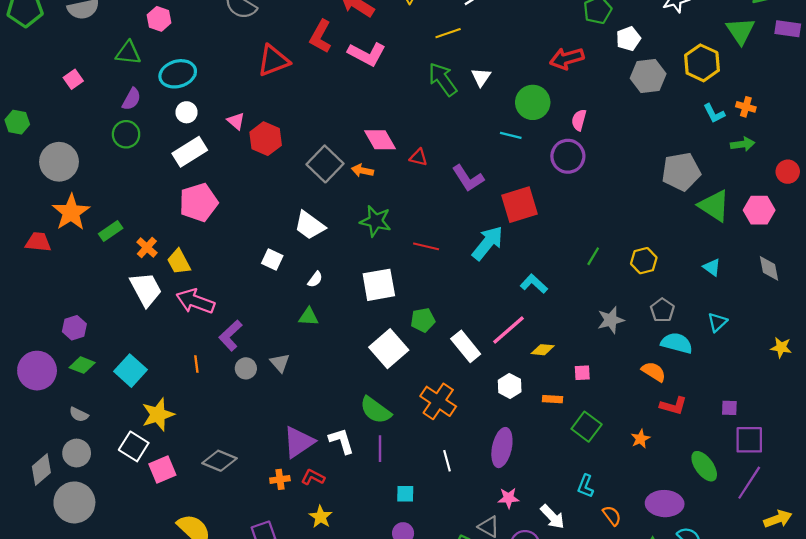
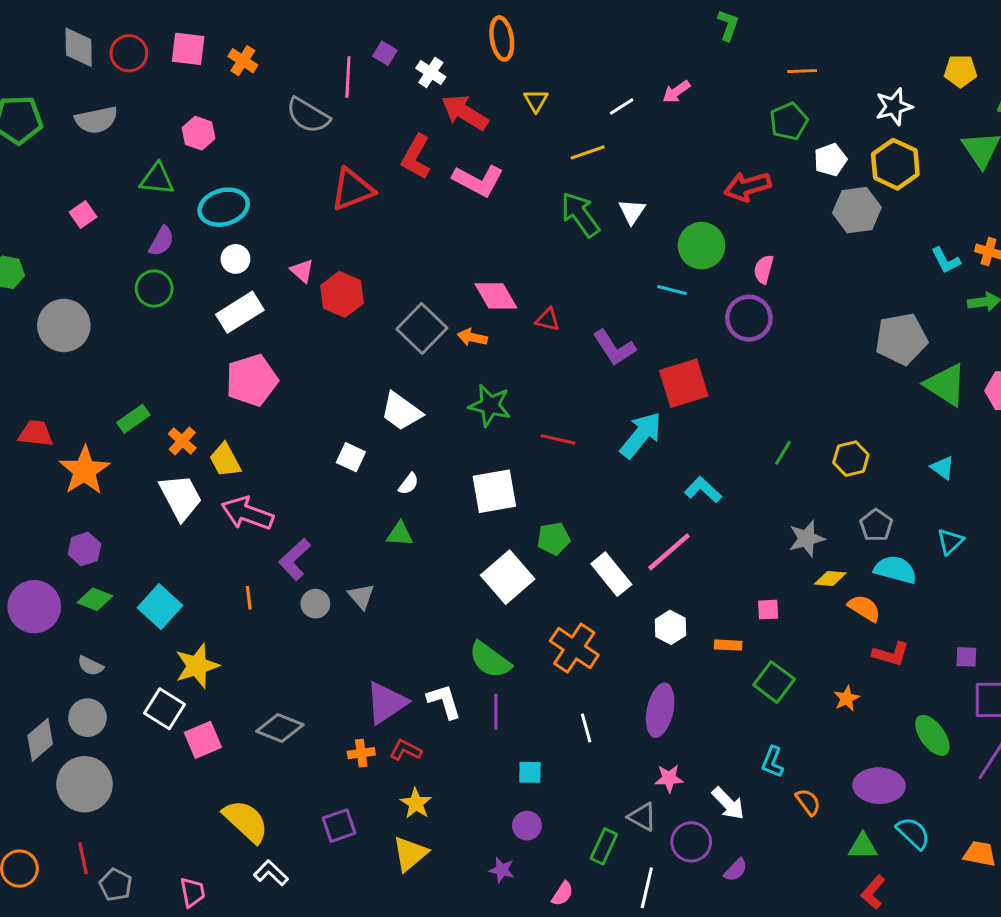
yellow hexagon: (702, 63) -> (895, 164), moved
orange star: (71, 212) -> (85, 471), moved
yellow diamond: (543, 350) -> (830, 579), moved

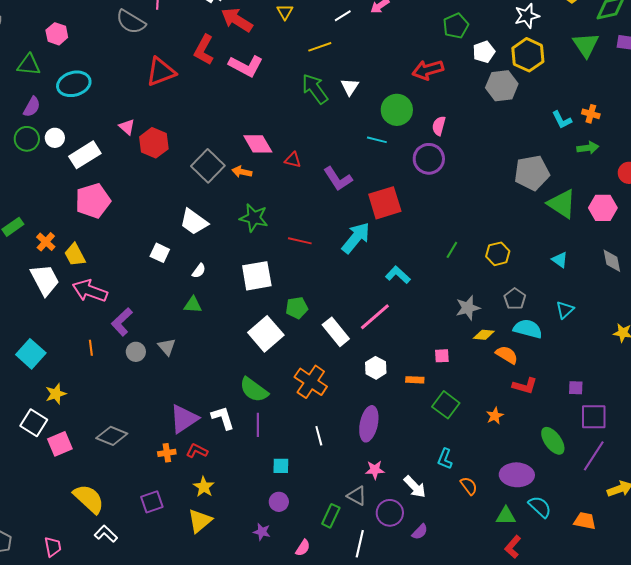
white circle: (235, 259) -> (55, 138), moved
yellow star: (197, 666) -> (56, 394), size x0.7

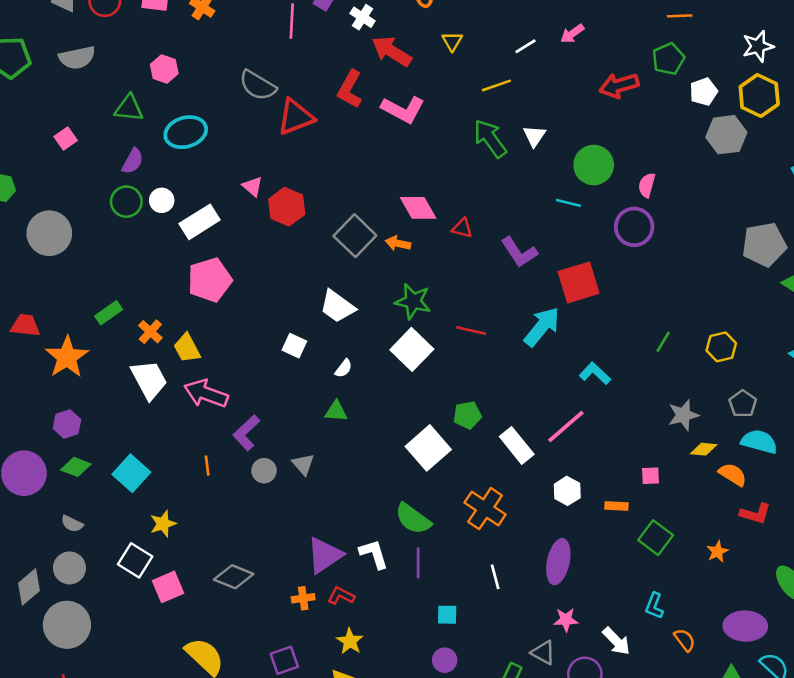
gray semicircle: (131, 22) -> (258, 85), moved
red arrow: (428, 70) -> (619, 85), moved
white square: (257, 276) -> (412, 349), moved, turned -36

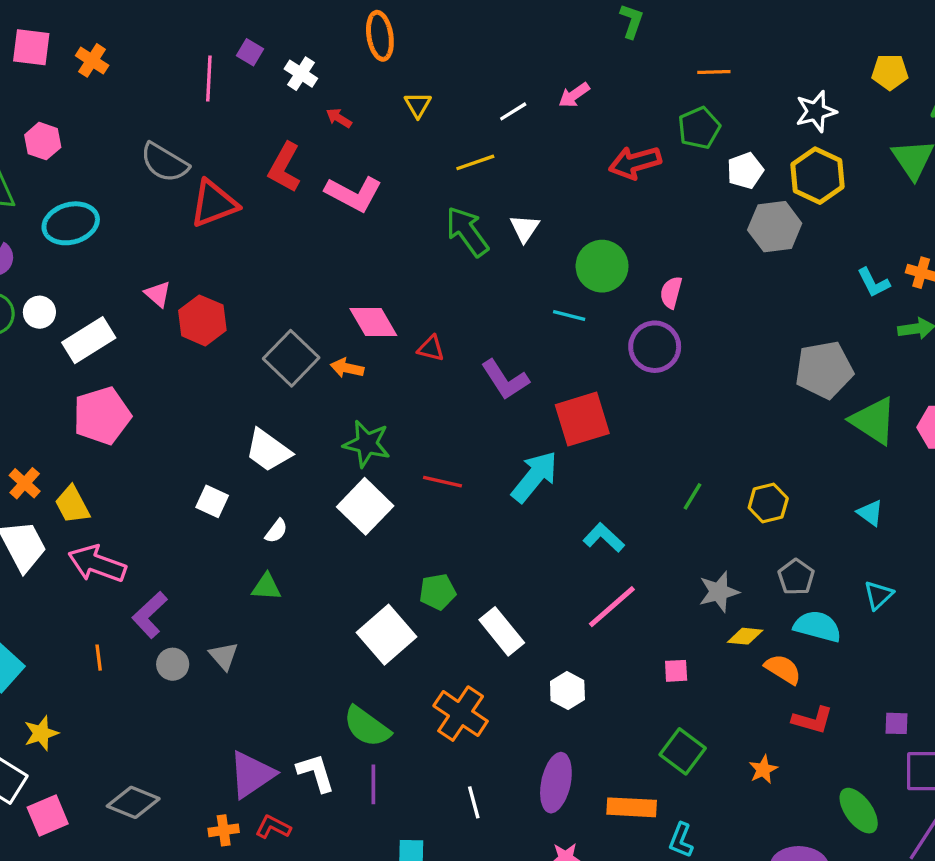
red arrow: (392, 51) -> (339, 118), size x0.5
pink line: (566, 426) -> (612, 607), moved
orange rectangle: (616, 506) -> (632, 807), moved, size x1.6

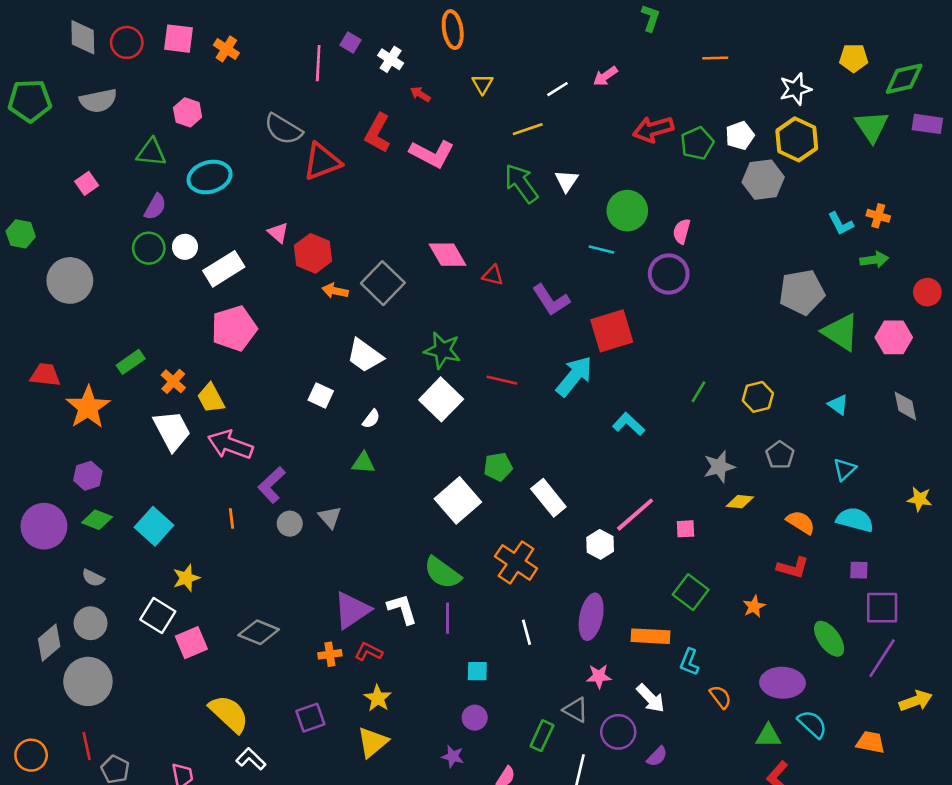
green pentagon: (699, 128) -> (697, 143), moved
orange arrow: (347, 368) -> (335, 291), moved
pink line: (612, 607) -> (635, 515), moved
cyan semicircle: (818, 626) -> (855, 520), moved
orange semicircle: (783, 669) -> (801, 522), moved

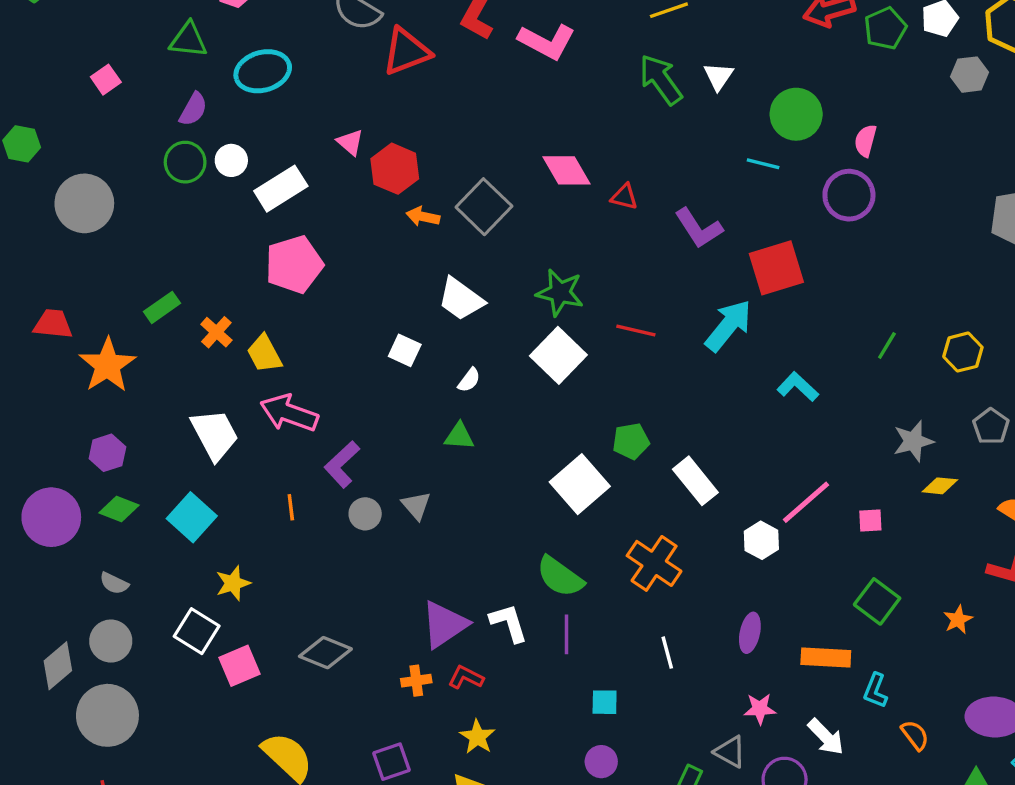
gray hexagon: (763, 180) -> (970, 75), size x0.7
white trapezoid: (172, 431) -> (215, 435), moved
purple ellipse: (591, 617) -> (750, 633), size x0.7

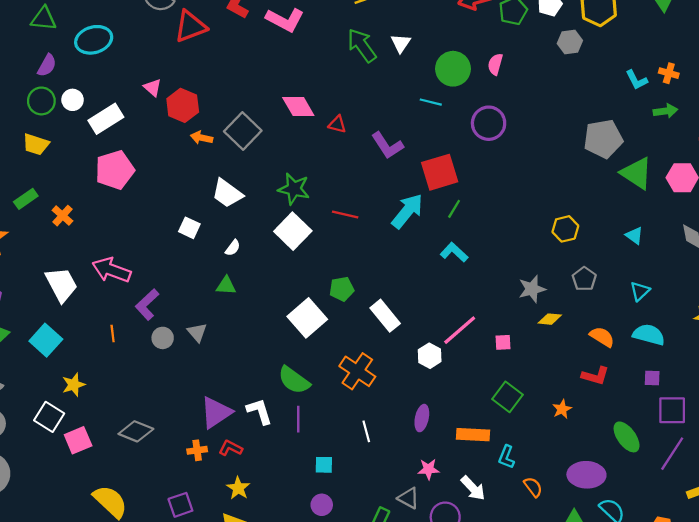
pink semicircle: (865, 141) -> (495, 64), moved
green line: (887, 345) -> (454, 209), moved
yellow trapezoid: (264, 354) -> (36, 144), moved, turned -44

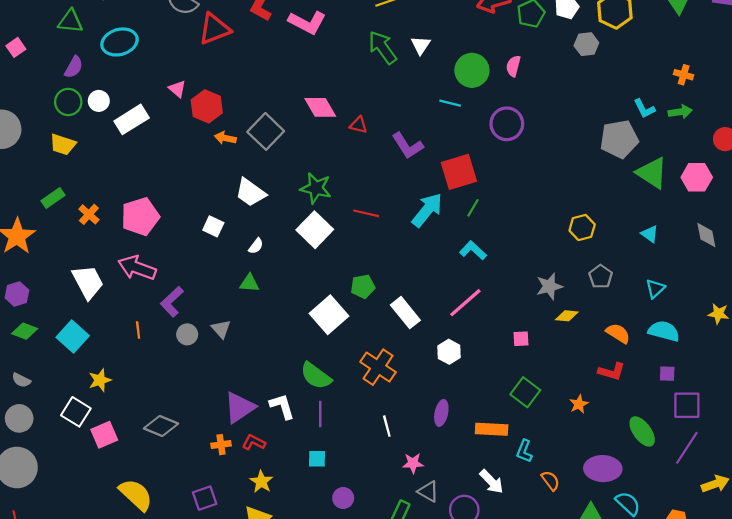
cyan L-shape: (637, 80) -> (644, 109), moved
pink pentagon: (115, 170) -> (140, 217), moved
pink line: (460, 330) -> (465, 303), moved
cyan square: (324, 465) -> (317, 459), moved
pink star: (429, 469) -> (413, 463), moved

